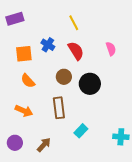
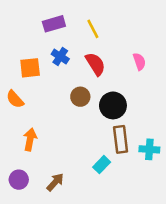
purple rectangle: (15, 19) -> (54, 24), moved
orange semicircle: (28, 81) -> (15, 99), moved
brown rectangle: (59, 108) -> (121, 139), moved
orange arrow: (24, 111) -> (30, 139), turned -102
cyan cross: (121, 137) -> (149, 149), moved

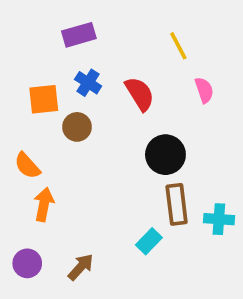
yellow line: (93, 29) -> (178, 46), moved
brown circle: (80, 97) -> (77, 127), moved
orange semicircle: (15, 99) -> (27, 166), moved

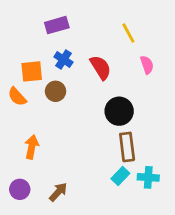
orange semicircle: (27, 166) -> (17, 97), moved
cyan cross: (219, 219) -> (148, 177), moved
cyan rectangle: (149, 241) -> (120, 176), moved

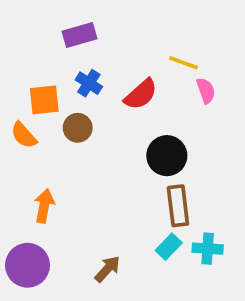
yellow line: (128, 33) -> (184, 63), moved, turned -42
red semicircle: (101, 67) -> (141, 94), turned 80
purple circle: (20, 189) -> (27, 265), size x1.5
brown arrow: (58, 192) -> (107, 269), moved

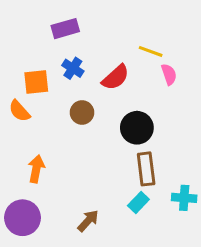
brown circle: (78, 128) -> (82, 112), moved
cyan cross: (208, 249) -> (184, 198), moved

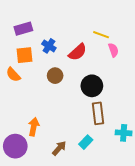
purple rectangle: (65, 29) -> (23, 29), moved
orange arrow: (36, 169) -> (34, 127), moved
cyan rectangle: (138, 202) -> (86, 142), moved

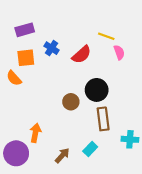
brown circle: (55, 76) -> (71, 102), moved

